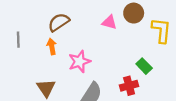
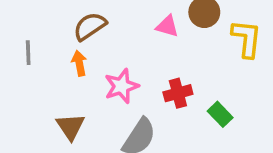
green rectangle: (144, 66) -> (220, 114), moved
red cross: (129, 86) -> (178, 93), moved

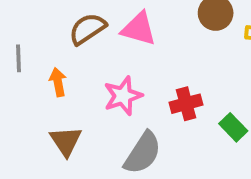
pink triangle: (167, 26) -> (139, 29), moved, size x1.4
orange arrow: (79, 63) -> (58, 82), moved

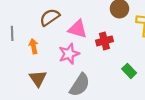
pink triangle: (139, 29) -> (78, 29), moved
red cross: (186, 104) -> (104, 41), moved

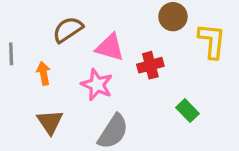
pink star: (69, 54) -> (97, 85), turned -30

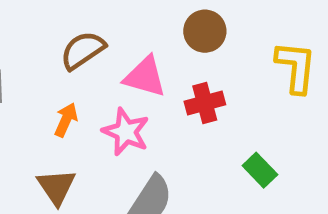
brown circle: (173, 17) -> (205, 31), moved
orange arrow: (43, 73) -> (66, 120), moved, turned 35

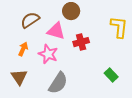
brown circle: (205, 31) -> (71, 11), moved
green rectangle: (260, 170) -> (111, 75), moved

